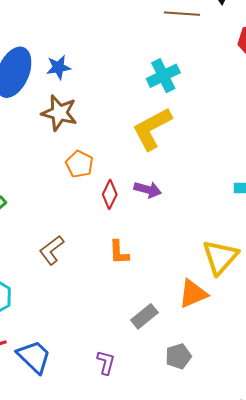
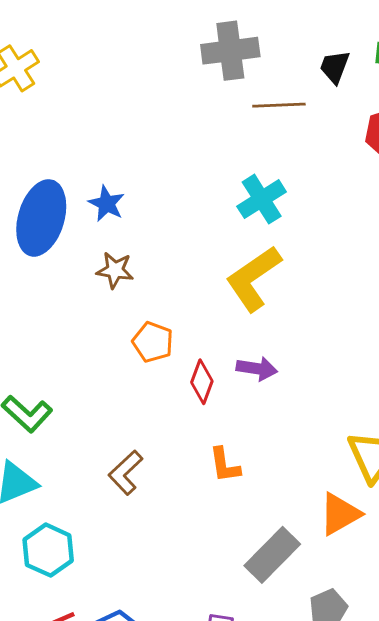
blue star: (58, 67) -> (107, 204), turned -30
brown star: (59, 113) -> (115, 270), size x0.7
gray rectangle: (144, 316) -> (272, 555), size x1.4

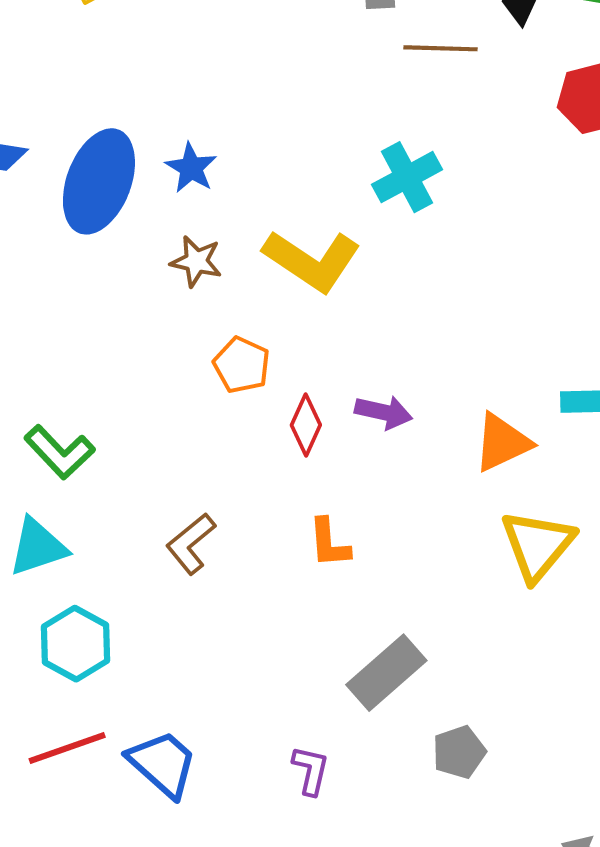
yellow L-shape: (253, 278) -> (312, 261), moved, turned -116
orange triangle: (340, 514) -> (502, 443), moved

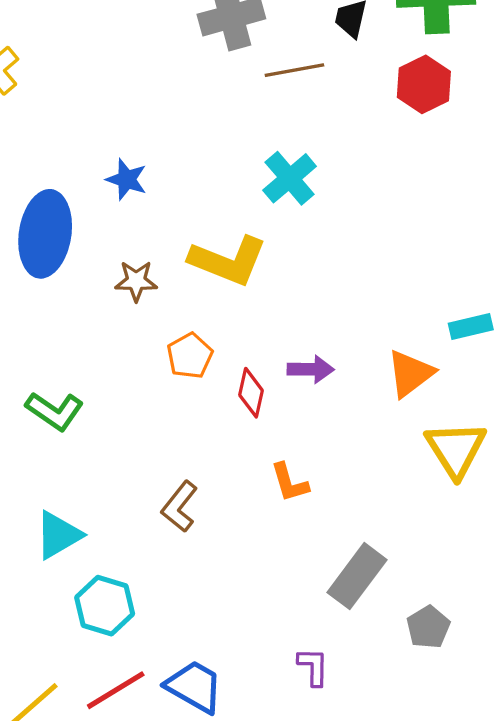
blue star: (191, 168) -> (127, 179), moved
orange pentagon: (242, 365) -> (190, 356), turned 30
green L-shape: (60, 452) -> (55, 411), moved

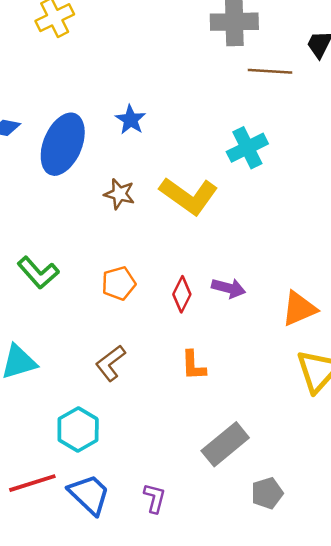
orange pentagon: (190, 356) -> (119, 283), moved
cyan hexagon: (105, 606) -> (78, 430), moved
purple L-shape: (313, 667) -> (155, 498), moved

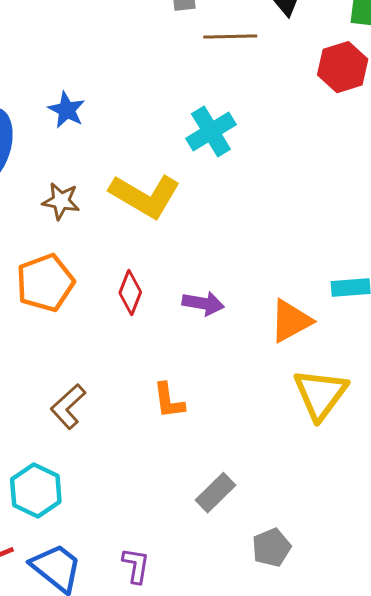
orange pentagon: (119, 283) -> (45, 283), moved, size x1.4
red diamond: (182, 294) -> (130, 293), moved
gray rectangle: (225, 444) -> (216, 493), size x0.7

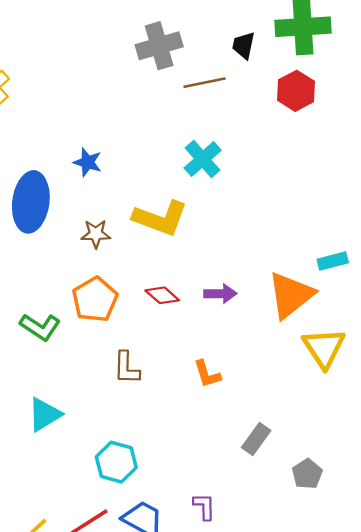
red diamond: (130, 293) -> (162, 295), turned -60
orange triangle: (291, 321) -> (291, 295), size x1.4
brown L-shape: (68, 407) -> (127, 368), moved, turned -36

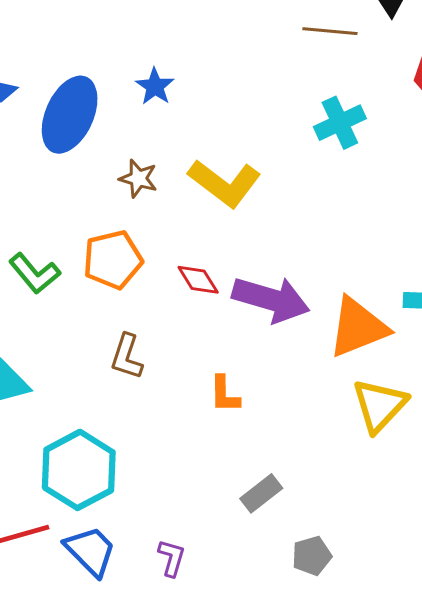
cyan cross: (203, 159) -> (340, 123), moved
purple arrow: (220, 294) -> (271, 299), size x1.8
cyan hexagon: (116, 462) -> (79, 470), size x1.4

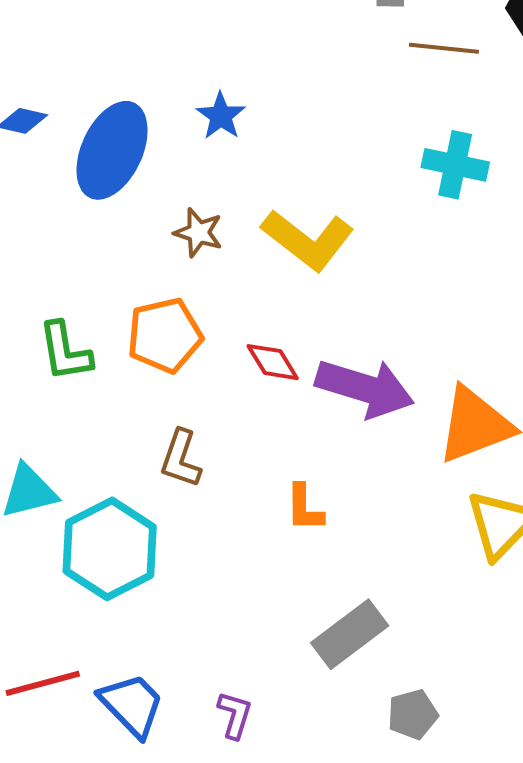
cyan cross: (340, 123) -> (455, 165), turned 36
green L-shape: (35, 273) -> (65, 352), turned 30
cyan hexagon: (79, 470) -> (110, 549), moved
gray rectangle: (261, 493) -> (350, 634), size x1.4

